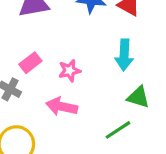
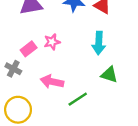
pink star: (69, 71) -> (52, 42), moved
green line: (118, 130) -> (78, 99), moved

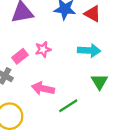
cyan arrow: (99, 43) -> (89, 51), turned -90
green triangle: (109, 75) -> (99, 82), turned 42

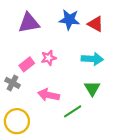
green triangle: (99, 82) -> (92, 88), moved

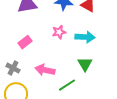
pink star: (49, 58) -> (59, 32), moved
gray cross: (13, 83) -> (13, 68), moved

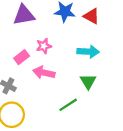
pink star: (59, 32) -> (44, 46), moved
pink arrow: (45, 70) -> (44, 73), moved

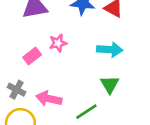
pink arrow: (44, 73) -> (49, 99), moved

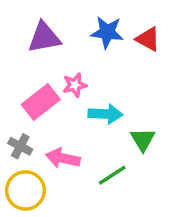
cyan arrow: (110, 50) -> (105, 114), moved
pink rectangle: (32, 56) -> (41, 102), size x1.5

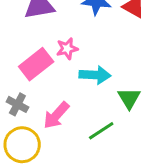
pink arrow: (63, 158) -> (56, 115), turned -60

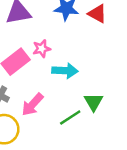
green triangle: (129, 98) -> (94, 102), moved

